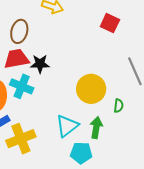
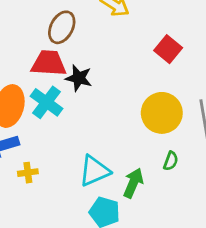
red square: (110, 23) -> (168, 49), moved
yellow circle: (91, 89) -> (162, 113), moved
yellow cross: (21, 139) -> (28, 173), size x0.5

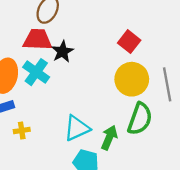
red square: (168, 49) -> (129, 42), moved
black star: (79, 78) -> (62, 52), turned 30
green semicircle: (171, 161) -> (140, 119), size x2.0

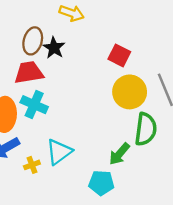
black star: (62, 52) -> (54, 48), moved
cyan triangle: (77, 128) -> (59, 152), moved
green arrow: (109, 138) -> (119, 154), turned -150

